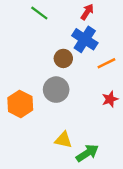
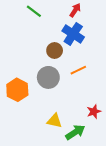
orange line: (106, 63) -> (78, 70), moved
red star: (110, 99) -> (94, 112), moved

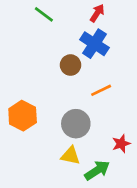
gray circle: (48, 77) -> (76, 124), moved

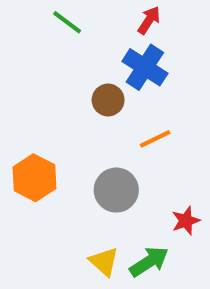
yellow triangle: (70, 156) -> (104, 262), moved, turned 30

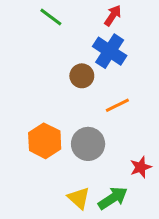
orange hexagon: (34, 178) -> (45, 141), moved

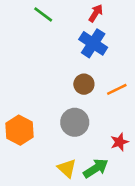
brown circle: (82, 76) -> (84, 84), moved
orange line: (117, 105) -> (117, 89), moved
orange hexagon: (45, 141) -> (20, 130), moved

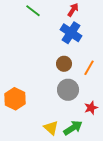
orange line: (117, 89) -> (89, 68), turned -35
gray circle: (75, 122) -> (68, 90), moved

